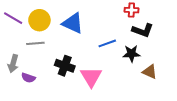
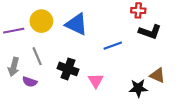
purple line: (13, 18) -> (14, 31), moved, turned -42
gray line: (35, 43) -> (37, 56), moved, turned 72
black star: (131, 54) -> (138, 88), moved
pink triangle: (91, 77) -> (96, 81), size x0.7

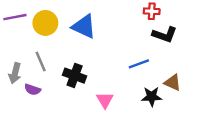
purple line: (14, 31) -> (15, 17), moved
blue line: (113, 46) -> (139, 64), moved
pink triangle: (96, 81) -> (105, 100), moved

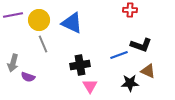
black L-shape: (165, 35) -> (141, 45), moved
gray line: (41, 62) -> (43, 44), moved
black cross: (75, 76) -> (80, 65), moved, turned -30

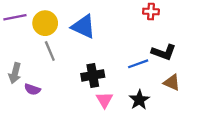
black star: (130, 83) -> (139, 100), moved, turned -30

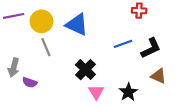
black L-shape: (164, 52) -> (151, 48), turned -45
blue line: (138, 64) -> (123, 44), moved
black cross: (93, 75) -> (85, 70), turned -36

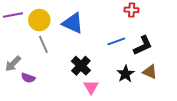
gray arrow: (14, 67) -> (13, 64), turned 30
black star: (128, 92) -> (126, 74), moved

